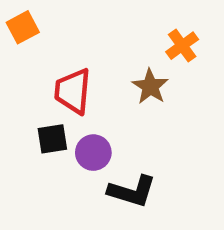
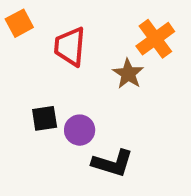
orange cross: (182, 46) -> (155, 39), size x1.4
red trapezoid: (73, 91) -> (70, 47), moved

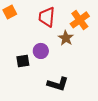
red trapezoid: (70, 47) -> (47, 17), moved
purple circle: (80, 130) -> (41, 51), moved

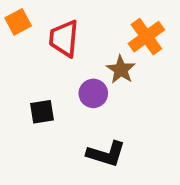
red trapezoid: (47, 17) -> (64, 38), moved
purple circle: (41, 51) -> (93, 93), moved

